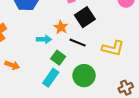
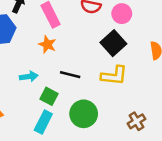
black square: (85, 17) -> (113, 43), moved
orange star: (61, 27) -> (47, 45), moved

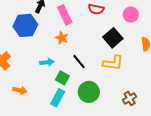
pink circle: (122, 14) -> (131, 14), moved
black line: (70, 75) -> (79, 62), turned 35

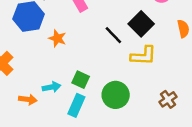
orange star: (62, 38) -> (57, 38), moved
cyan arrow: (47, 62) -> (52, 87), moved
black line: (79, 62) -> (113, 35), moved

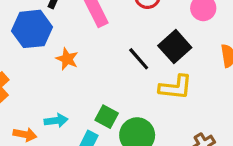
green square: (81, 80) -> (107, 117), moved

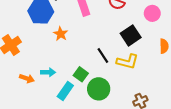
black line: (139, 59) -> (103, 56), moved

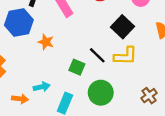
green square: (81, 74) -> (77, 67), moved

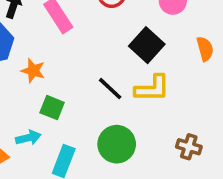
green square: (77, 67) -> (52, 108), moved
brown cross: (149, 96) -> (189, 147), turned -35

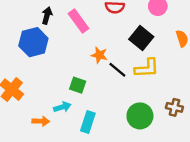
orange star: (33, 71) -> (99, 55), moved
green circle: (117, 144) -> (140, 116), moved

